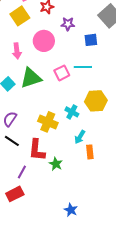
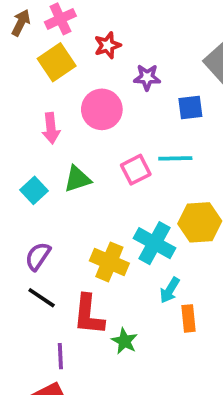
green triangle: (31, 78) -> (77, 179), size x0.7
cyan cross: (72, 112) -> (155, 243), size x1.5
purple line: (22, 172) -> (60, 356), turned -32

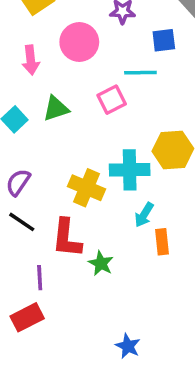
cyan line: (175, 158) -> (140, 73), moved
cyan cross: (155, 243) -> (130, 170), turned -30

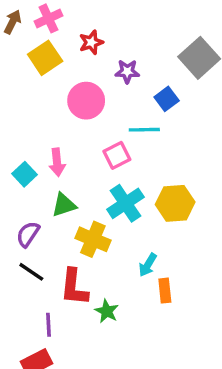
blue square: (164, 40) -> (167, 99), turned -30
pink arrow: (31, 60) -> (57, 162), moved
green triangle: (56, 109) -> (64, 205), moved
cyan cross: (130, 170) -> (125, 203), moved, turned -33

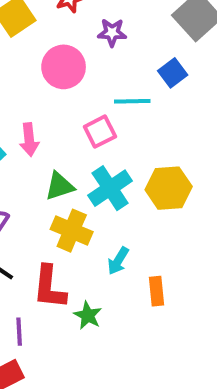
blue square: (167, 99) -> (173, 73), moved
green triangle: (64, 205) -> (60, 186), moved
cyan arrow: (148, 265) -> (118, 261), moved

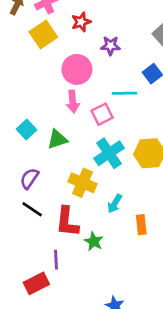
pink arrow: (29, 140) -> (73, 102), moved
green triangle: (60, 186) -> (57, 139), moved
purple line: (19, 332) -> (56, 260), moved

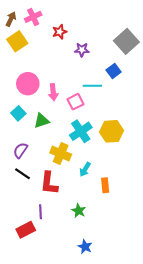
yellow square: (43, 34) -> (17, 41), moved
pink circle: (77, 69) -> (28, 84), moved
green star: (94, 241) -> (79, 211), moved

